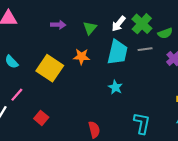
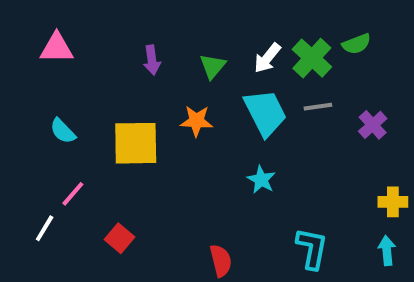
purple arrow: (58, 25) -> (152, 60), turned 80
green semicircle: (165, 33) -> (356, 44), moved
cyan trapezoid: (117, 52) -> (265, 113), turned -40
yellow square: (50, 68) -> (136, 143), turned -35

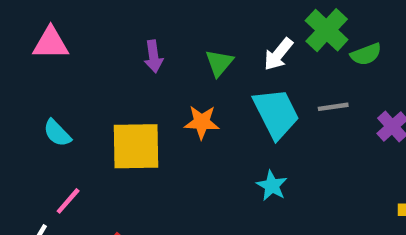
green semicircle: (356, 44) -> (366, 54), moved
green cross: (312, 58) -> (327, 30), moved

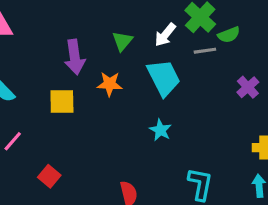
purple arrow: (154, 56) -> (75, 57), moved, size x1.5
gray line: (333, 107) -> (205, 51), moved
yellow square: (136, 146) -> (62, 101), size x0.7

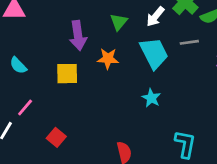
gray line: (205, 51) -> (189, 42), moved

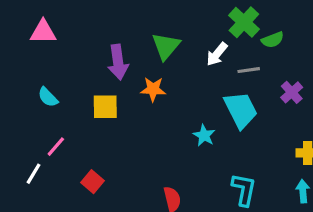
white arrow: (155, 17) -> (217, 54), moved
green triangle: (119, 22) -> (166, 46), size x1.4
cyan trapezoid: (154, 53) -> (241, 110), moved

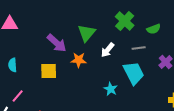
green cross: (244, 22) -> (125, 21), moved
white arrow: (217, 54) -> (108, 50), moved
purple arrow: (118, 62) -> (57, 43), turned -40
cyan semicircle: (48, 97) -> (13, 65), turned 40

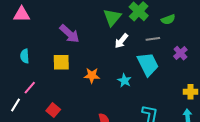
green triangle: (87, 33) -> (112, 17), moved
orange star: (79, 60) -> (92, 75), moved

